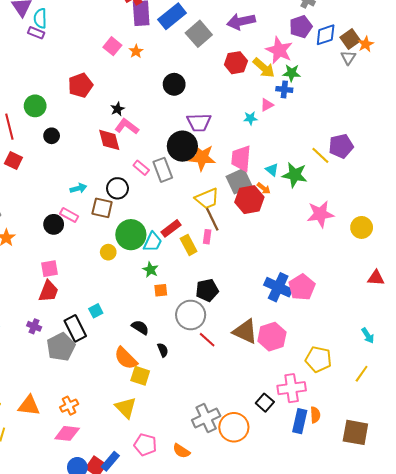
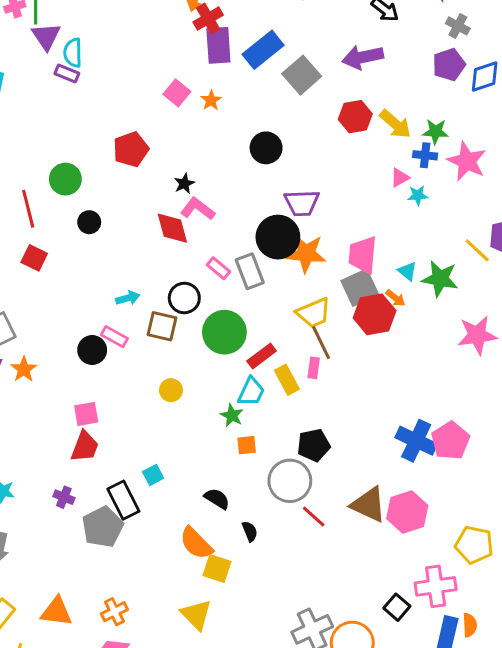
pink star: (279, 50) -> (467, 161), moved
cyan star: (250, 118) -> (418, 195), moved
green circle: (131, 235) -> (224, 332), moved
cyan trapezoid: (153, 242) -> (251, 392), moved

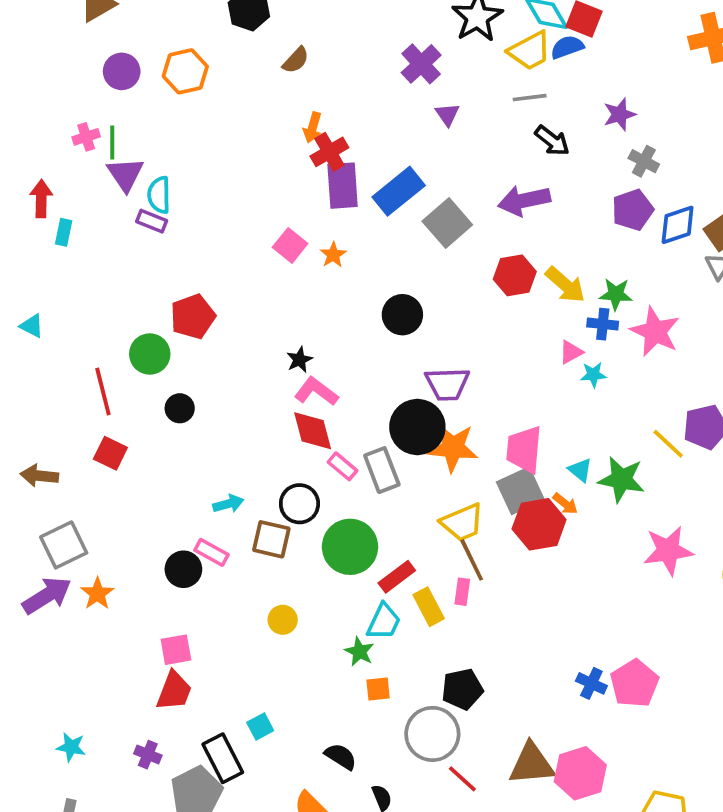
red pentagon: (131, 149) -> (193, 317), moved
red diamond: (172, 228) -> (313, 431), moved
blue cross: (416, 441) -> (591, 683), size x0.6
brown triangle: (369, 505) -> (532, 764), turned -30

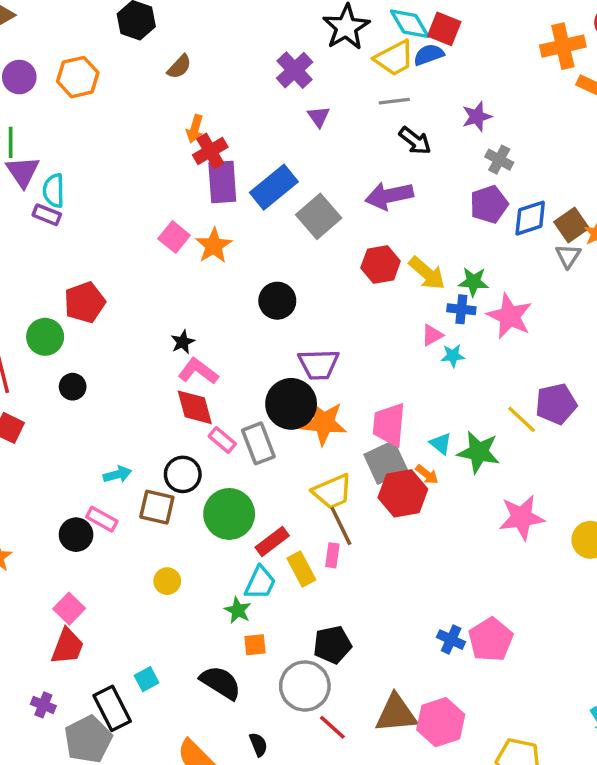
orange star: (333, 255) -> (214, 246), size x1.5
pink square: (176, 650) -> (69, 609), turned -36
black semicircle: (341, 756) -> (221, 683), moved, size x1.4

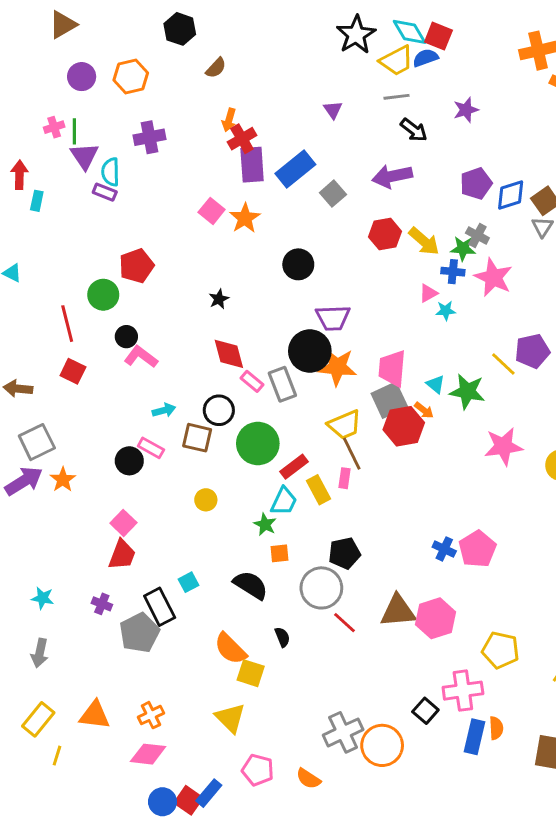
purple cross: (295, 70) -> (149, 137), moved, turned 32
gray cross: (499, 160) -> (477, 235), moved
gray square: (319, 216) -> (333, 194), size x0.7
pink L-shape: (198, 371) -> (141, 357), moved

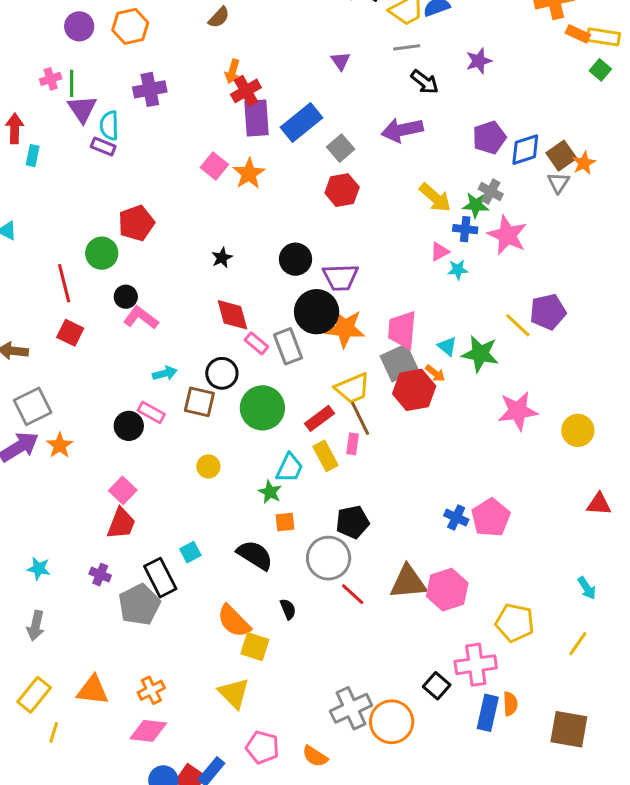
red hexagon: (385, 234) -> (342, 190), moved
black circle: (298, 264) -> (295, 259), moved
red rectangle: (294, 467) -> (320, 418), moved

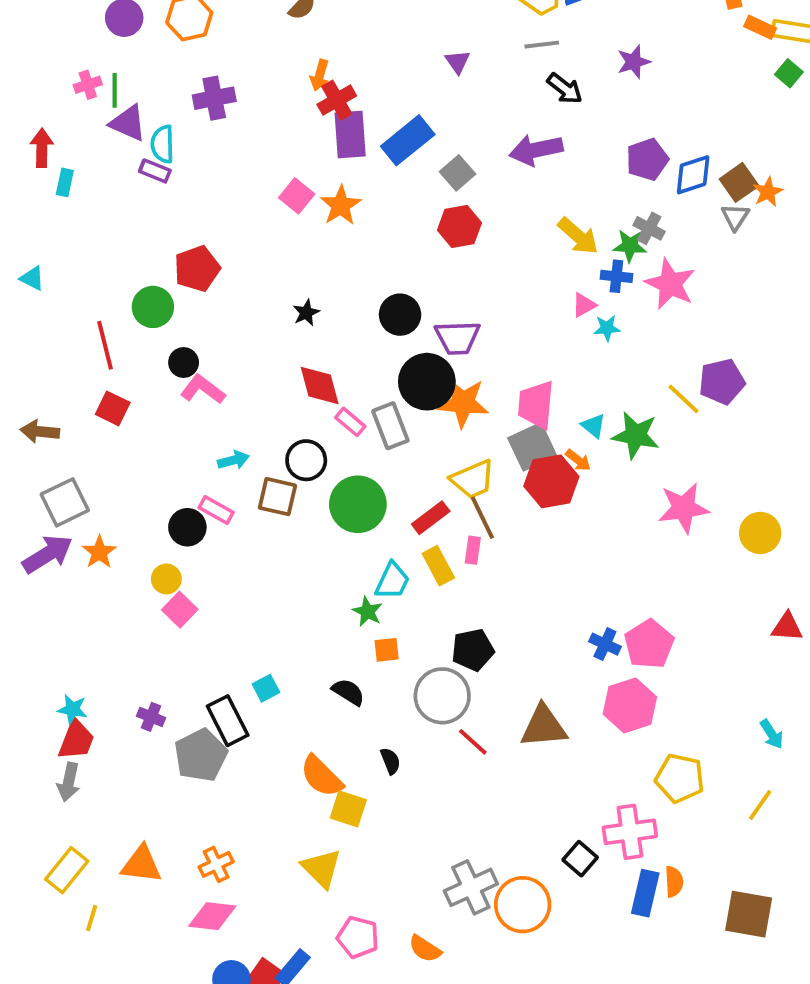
purple triangle: (82, 109) -> (128, 123), turned -32
yellow circle: (208, 466) -> (166, 579), moved
red trapezoid: (121, 524) -> (76, 740), moved
black semicircle: (255, 555) -> (348, 692), size x0.7
pink hexagon: (447, 590) -> (630, 705), moved

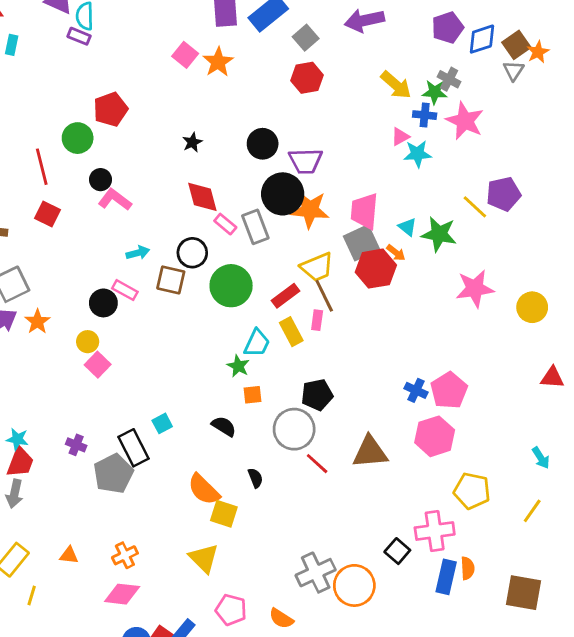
cyan star: (607, 328) -> (417, 154), size x1.4
orange triangle: (141, 864) -> (69, 555), size x0.6

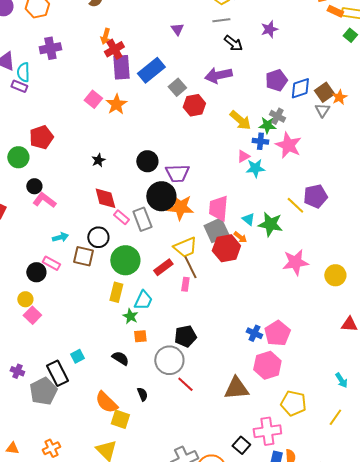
red hexagon: (307, 78) -> (194, 105), moved
yellow rectangle: (291, 332) -> (116, 292), moved, turned 42
brown triangle: (370, 452) -> (236, 388), moved

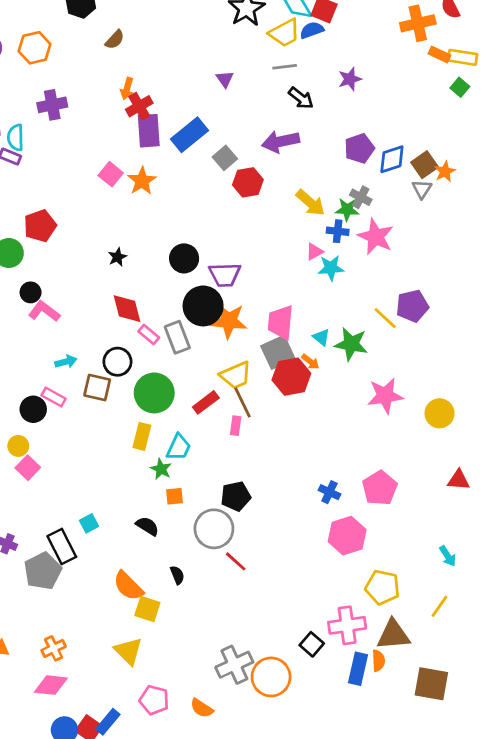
pink pentagon: (277, 333) -> (380, 488), moved
brown triangle: (236, 388) -> (393, 635), moved

